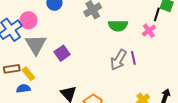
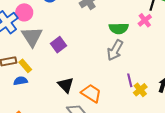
green semicircle: (118, 26) -> (119, 28), moved
purple line: (133, 58) -> (130, 80), moved

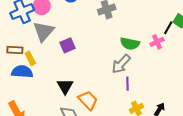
purple line: (130, 80) -> (127, 84), moved
blue semicircle: (21, 81) -> (22, 72), size x1.5

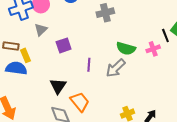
black line: (168, 28) -> (165, 36), turned -56
gray triangle: (44, 31) -> (41, 30), size x0.6
purple line: (127, 84) -> (89, 65), moved

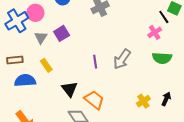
purple square: (64, 45) -> (62, 33), moved
green semicircle: (126, 48) -> (162, 58), moved
yellow rectangle: (25, 55) -> (46, 65), moved

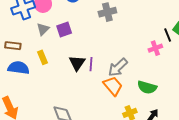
green semicircle: (162, 58) -> (147, 87), moved
black triangle: (70, 89) -> (77, 63), moved
orange trapezoid: (94, 100) -> (113, 86), moved

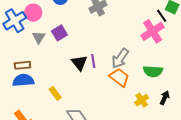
brown rectangle: (13, 46) -> (22, 65), moved
pink cross: (155, 48) -> (153, 31), size x1.6
yellow rectangle: (42, 57) -> (55, 93), moved

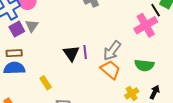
purple square: (59, 33) -> (17, 29), moved

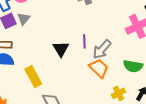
purple line: (85, 52) -> (84, 41), moved
yellow rectangle: (46, 83) -> (33, 76), size x1.5

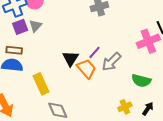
purple line: (84, 41) -> (94, 52), turned 40
orange trapezoid: (99, 68) -> (86, 69), moved

